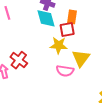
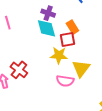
orange rectangle: (72, 17) -> (72, 27), turned -40

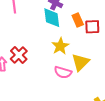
red square: (67, 40) -> (92, 27), moved
yellow star: (59, 55) -> (60, 46), turned 30

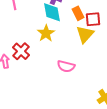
yellow star: (60, 46) -> (46, 33), moved
yellow triangle: (80, 62) -> (85, 34), moved

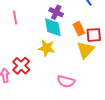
yellow star: (46, 33) -> (47, 48), turned -30

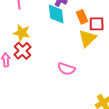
yellow star: (47, 48) -> (22, 33), moved

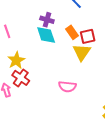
yellow star: (22, 33) -> (16, 60), turned -30

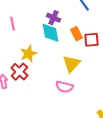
yellow triangle: (82, 52) -> (71, 64), moved
yellow star: (16, 60) -> (28, 54), moved

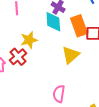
orange rectangle: (76, 34) -> (79, 26), size x1.5
pink semicircle: (64, 87) -> (59, 94), moved, turned 78

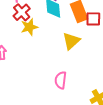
red cross: (18, 57) -> (22, 12), moved

